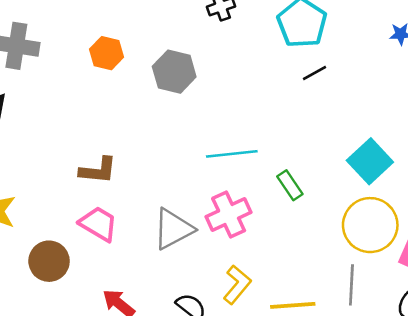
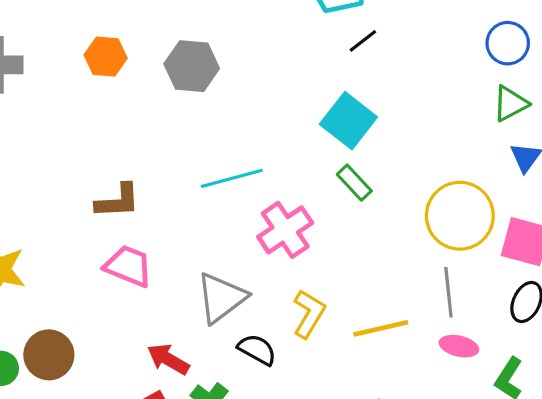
cyan line: (232, 154) -> (232, 178), moved
cyan square: (370, 161) -> (348, 121), moved
gray triangle: (173, 229) -> (221, 298), moved
brown circle: (49, 261) -> (49, 355), moved

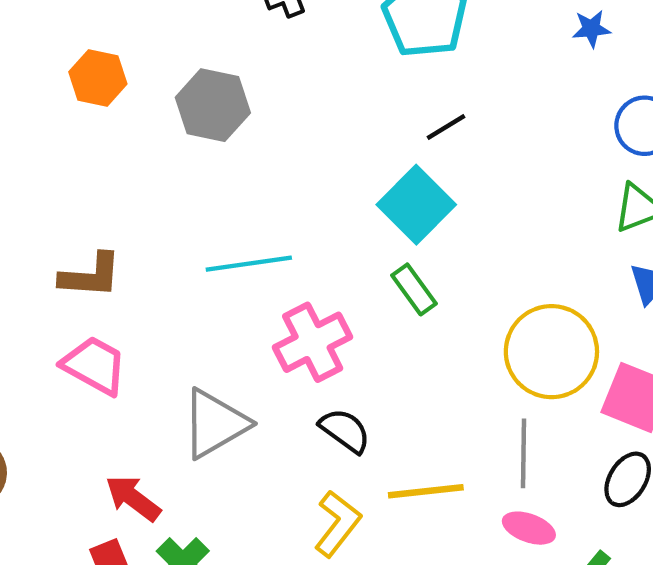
black line: (363, 41) -> (446, 127), moved
yellow L-shape: (309, 314) -> (337, 524), moved
black semicircle: (257, 350) -> (345, 431), moved

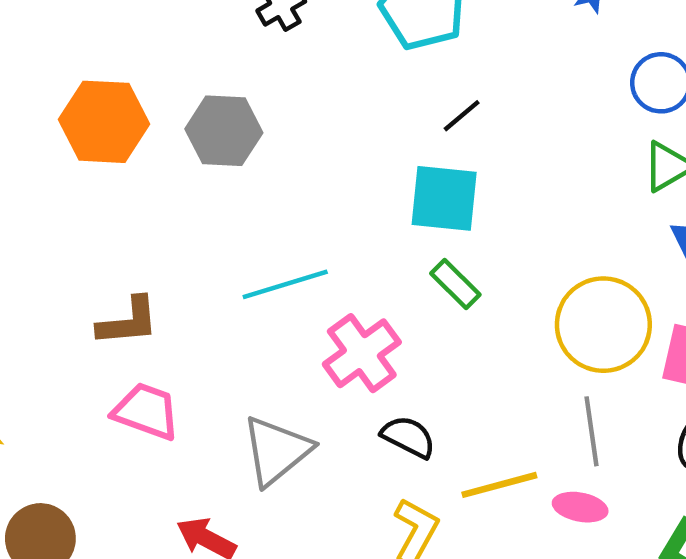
orange hexagon: (98, 78) -> (104, 122), size x1.5
cyan square: (416, 205) -> (444, 198), turned -30
pink ellipse: (529, 528) -> (580, 507), moved

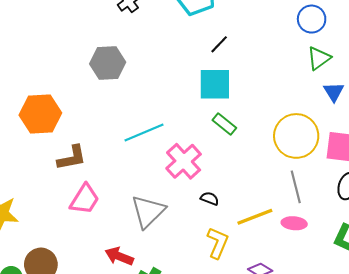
orange hexagon: (104, 122) -> (40, 114), moved
pink trapezoid: (146, 411) -> (85, 199), turned 108
black semicircle: (408, 437) -> (210, 198), size x0.7

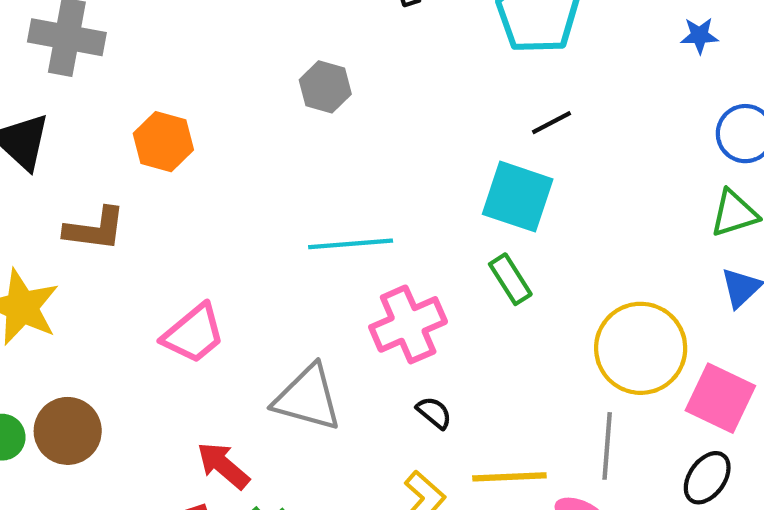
gray hexagon: (108, 63) -> (325, 87), size x0.7
orange hexagon: (40, 114) -> (163, 142), size x0.7
brown L-shape: (72, 158) -> (95, 229), moved
gray triangle: (148, 211) -> (308, 398), turned 42

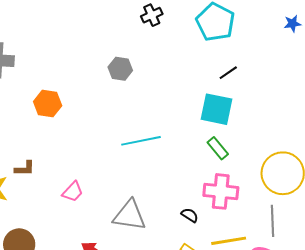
brown L-shape: (95, 229) -> (25, 169), moved, size x0.7
pink cross: (408, 324) -> (221, 191), moved, turned 36
pink trapezoid: (194, 334) -> (73, 192), size x0.7

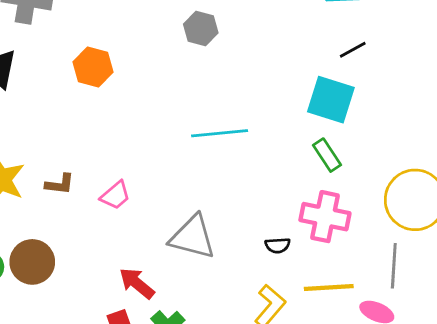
brown L-shape: (25, 169) -> (60, 184), moved
black semicircle: (190, 215) -> (278, 245), turned 138

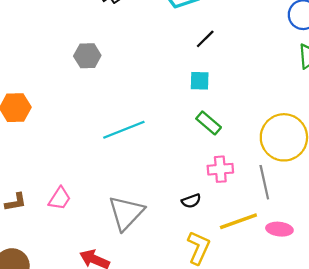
cyan square: (331, 100) -> (200, 81), size x0.6
pink cross: (325, 217) -> (220, 169), size x0.7
gray triangle: (193, 237) -> (126, 213), turned -45
gray line: (394, 266) -> (264, 182), moved

